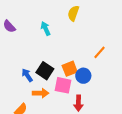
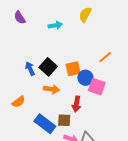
cyan arrow: (46, 29) -> (55, 25), turned 96
pink square: (63, 85) -> (97, 87), moved
orange arrow: (41, 93) -> (52, 89), moved

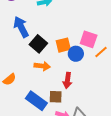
orange line: (105, 57) -> (101, 52), moved
blue arrow: (30, 69) -> (21, 27), moved, size x1.5
pink square: (97, 87) -> (89, 39), moved

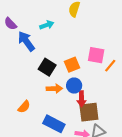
blue arrow: (21, 27) -> (26, 41), moved
blue circle: (76, 54) -> (74, 86), moved
brown square: (56, 97) -> (89, 112), moved, size x1.5

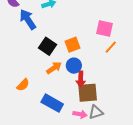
pink square: (96, 55) -> (105, 28), moved
orange arrow: (54, 89) -> (54, 68), turned -35

